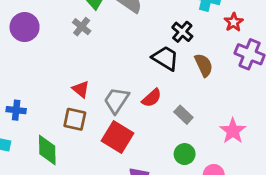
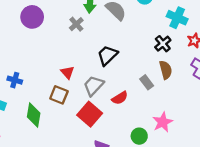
black cross: (182, 32) -> (163, 44), moved
black trapezoid: (165, 58) -> (107, 55), moved, turned -85
red semicircle: (152, 98) -> (120, 98), moved
gray rectangle: (183, 115) -> (147, 82), moved
pink star: (233, 131) -> (163, 122), moved

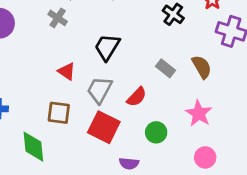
brown semicircle: (166, 70) -> (202, 67), moved
red triangle: (67, 72) -> (67, 71), moved
green circle: (139, 136) -> (156, 132), moved

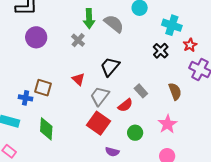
gray rectangle: (166, 68) -> (141, 91), moved
brown square: (59, 113) -> (43, 88), moved

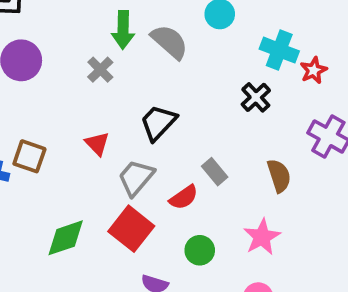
red star: (190, 45) -> (314, 70), moved
green diamond: (46, 129) -> (66, 238), moved, turned 65

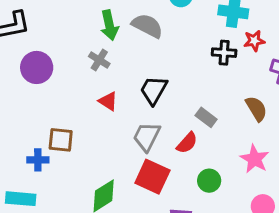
red star: (314, 70) -> (254, 41), moved, turned 30
black cross: (256, 97) -> (224, 53), turned -30
red triangle: (97, 144) -> (108, 101), moved

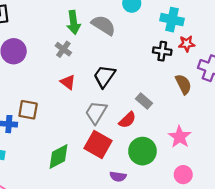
brown semicircle: (256, 109) -> (183, 84), moved
green circle: (209, 181) -> (142, 151), size x1.5

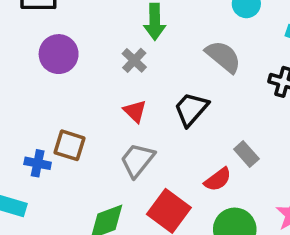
gray semicircle: (103, 25) -> (223, 57), moved
gray trapezoid: (96, 112) -> (137, 160), moved

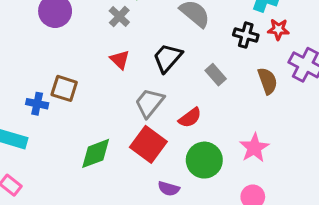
gray rectangle: (246, 154) -> (216, 75), moved
gray trapezoid: (137, 160) -> (149, 103), moved

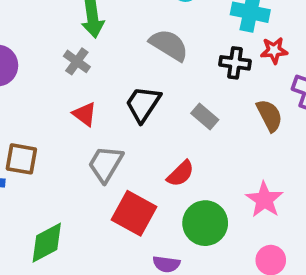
gray trapezoid: (149, 103) -> (106, 164), moved
green diamond: (96, 153) -> (47, 243), moved

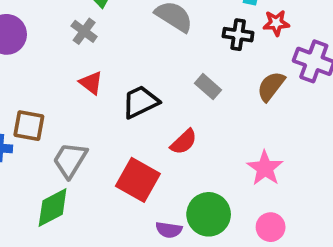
black trapezoid: (143, 104) -> (140, 102), moved, turned 30
brown semicircle: (269, 115) -> (271, 86), turned -116
gray trapezoid: (106, 164) -> (70, 160), moved
green circle: (205, 223) -> (209, 214), moved

